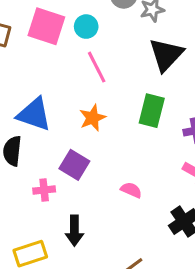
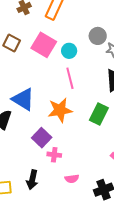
orange star: (93, 118) -> (60, 110), size x1.4
pink cross: (44, 190) -> (54, 155), moved
pink semicircle: (131, 190) -> (72, 179), moved, turned 136

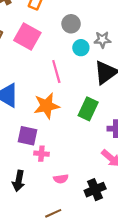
gray circle: (98, 36) -> (71, 24), moved
cyan circle: (69, 51) -> (81, 48), moved
purple square: (42, 138) -> (28, 136), turned -30

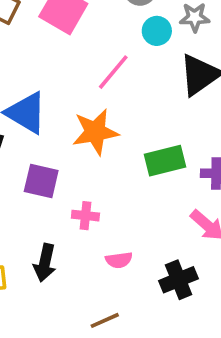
pink line: (56, 71) -> (113, 72), turned 55
green rectangle: (88, 109) -> (165, 161), moved, turned 50
purple square: (28, 136) -> (41, 181), moved

